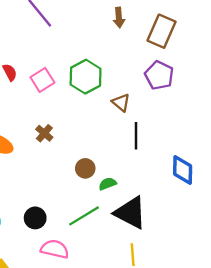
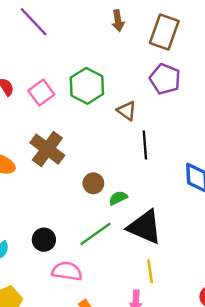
brown cross: (44, 133) -> (47, 149), size x1.8

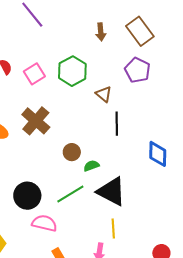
brown arrow: (118, 21) -> (101, 32), moved
brown rectangle: (164, 32) -> (140, 31), turned -60
black circle: (44, 240) -> (27, 196), size x1.4

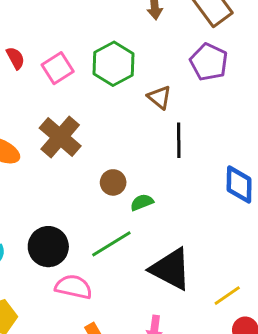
black triangle: (111, 191) -> (171, 269), moved
yellow line: (113, 228) -> (227, 296), moved, turned 60

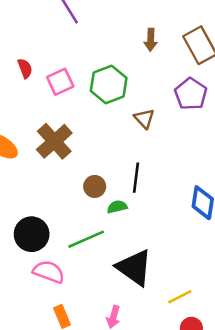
black line: (179, 140) -> (136, 178), moved

